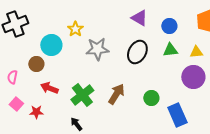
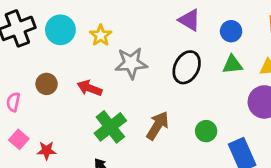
cyan circle: (51, 45) -> (60, 30), moved
red arrow: (49, 88) -> (90, 88), moved

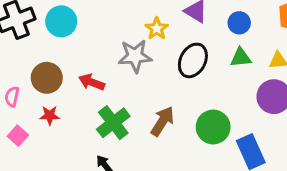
yellow star: (101, 35) -> (157, 29), moved
brown circle: (47, 84) -> (47, 78), size x1.4
green circle: (206, 131) -> (213, 127), size x1.5
red star: (47, 151) -> (50, 115), moved

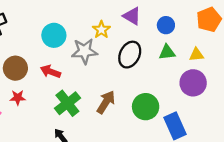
cyan circle: (61, 21) -> (54, 35), moved

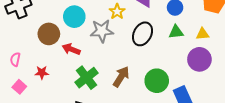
brown circle: (15, 68) -> (49, 34), moved

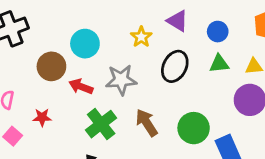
gray star: (102, 31) -> (121, 80), moved
brown arrow: (121, 77) -> (147, 123), turned -65

